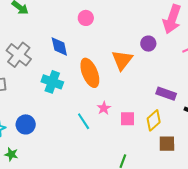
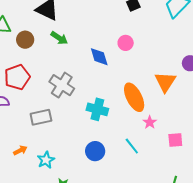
blue diamond: (59, 46) -> (99, 57), moved
pink star: (104, 108) -> (150, 122), moved
blue circle: (26, 124) -> (95, 151), moved

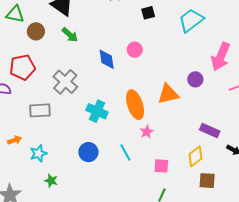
orange triangle: (165, 82) -> (168, 94), turned 35
pink square: (175, 140) -> (161, 166), moved

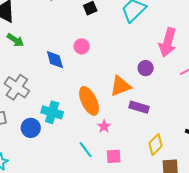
purple rectangle: (210, 131) -> (139, 107), moved
blue circle: (88, 152) -> (31, 128), moved
pink square: (161, 166) -> (114, 156), moved

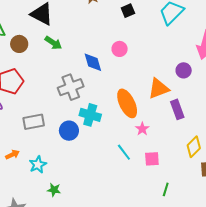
gray cross: (17, 87) -> (71, 87), moved, turned 35
purple rectangle: (139, 107) -> (177, 109), turned 54

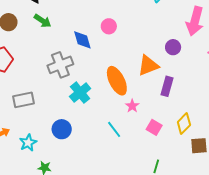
purple rectangle: (177, 109) -> (167, 86), turned 36
cyan cross: (90, 115) -> (80, 93), turned 35
blue circle: (69, 131) -> (62, 129), moved
pink square: (152, 159) -> (154, 127), moved, turned 35

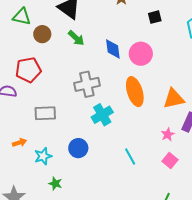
pink circle: (109, 26) -> (141, 54), size x1.5
blue diamond: (82, 40) -> (113, 49), moved
orange ellipse: (117, 81) -> (135, 92), moved
pink star: (132, 106) -> (168, 134), moved

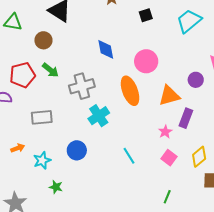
brown circle: (42, 34) -> (43, 40), moved
green arrow: (76, 38) -> (50, 70), moved
pink circle: (141, 54) -> (146, 61), moved

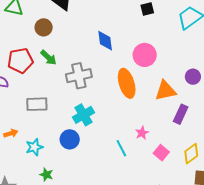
cyan cross: (99, 116) -> (84, 115), moved
pink star: (165, 132) -> (142, 133), moved

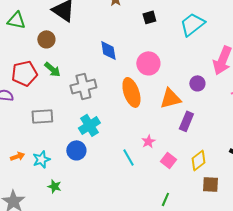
orange arrow: (11, 133) -> (17, 156), moved

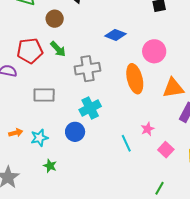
blue diamond: (108, 50) -> (115, 35), turned -65

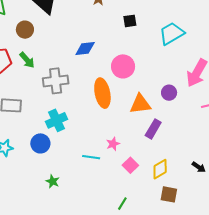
blue diamond: (115, 35) -> (85, 48), turned -30
cyan line: (126, 143) -> (91, 157), turned -60
green star: (50, 166) -> (53, 181), moved

